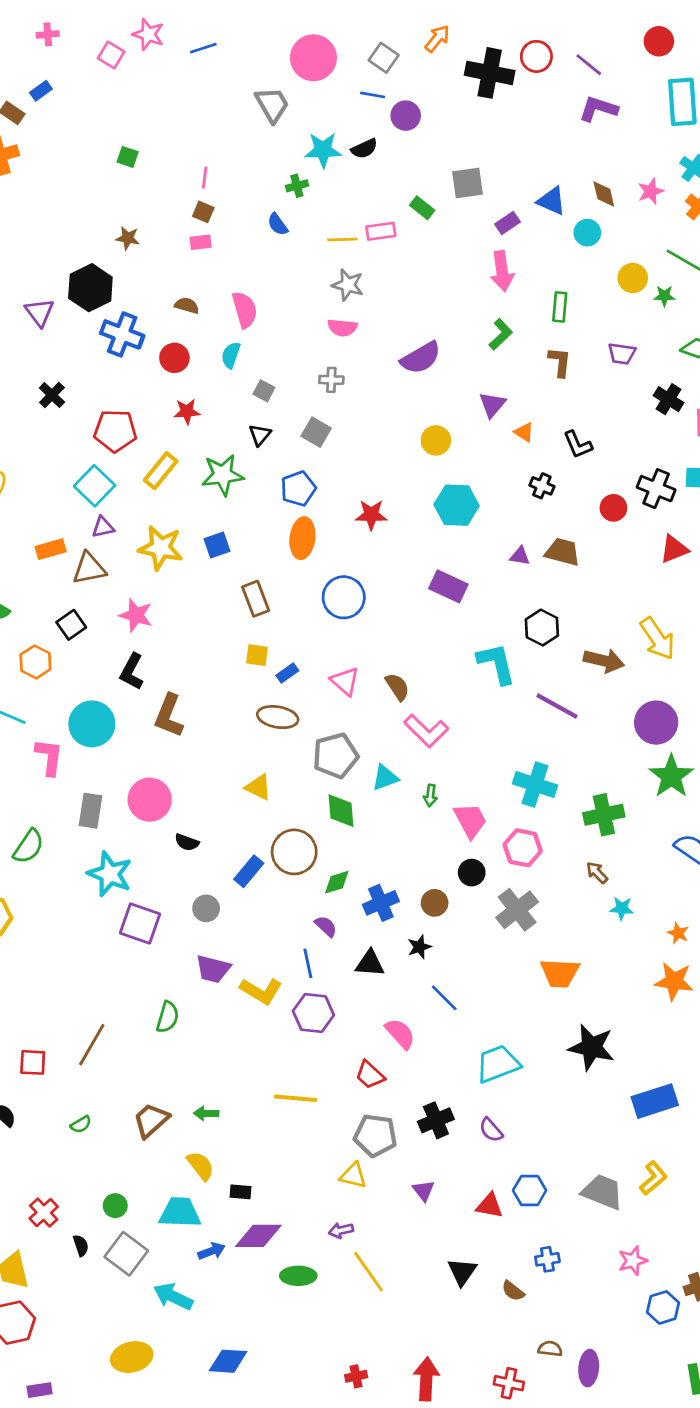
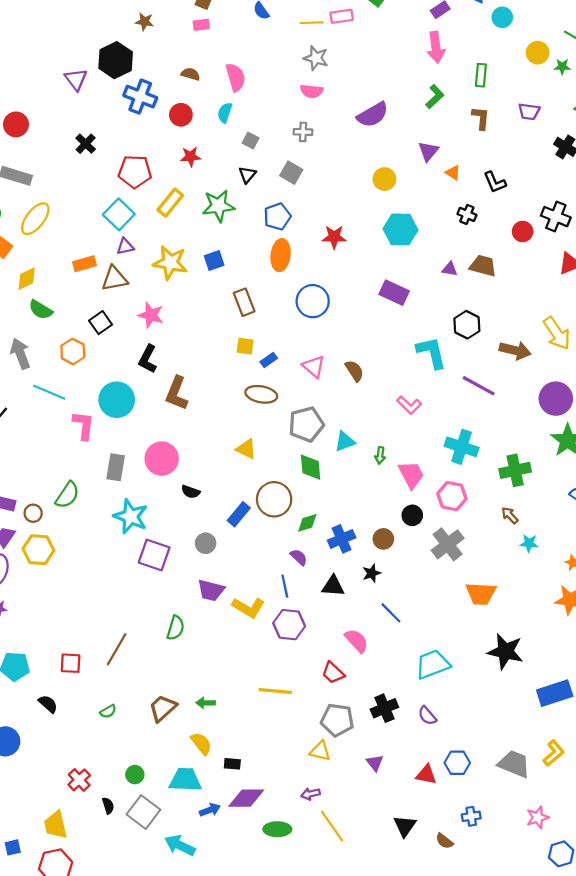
pink L-shape: (426, 731) -> (409, 405), moved, size x0.7

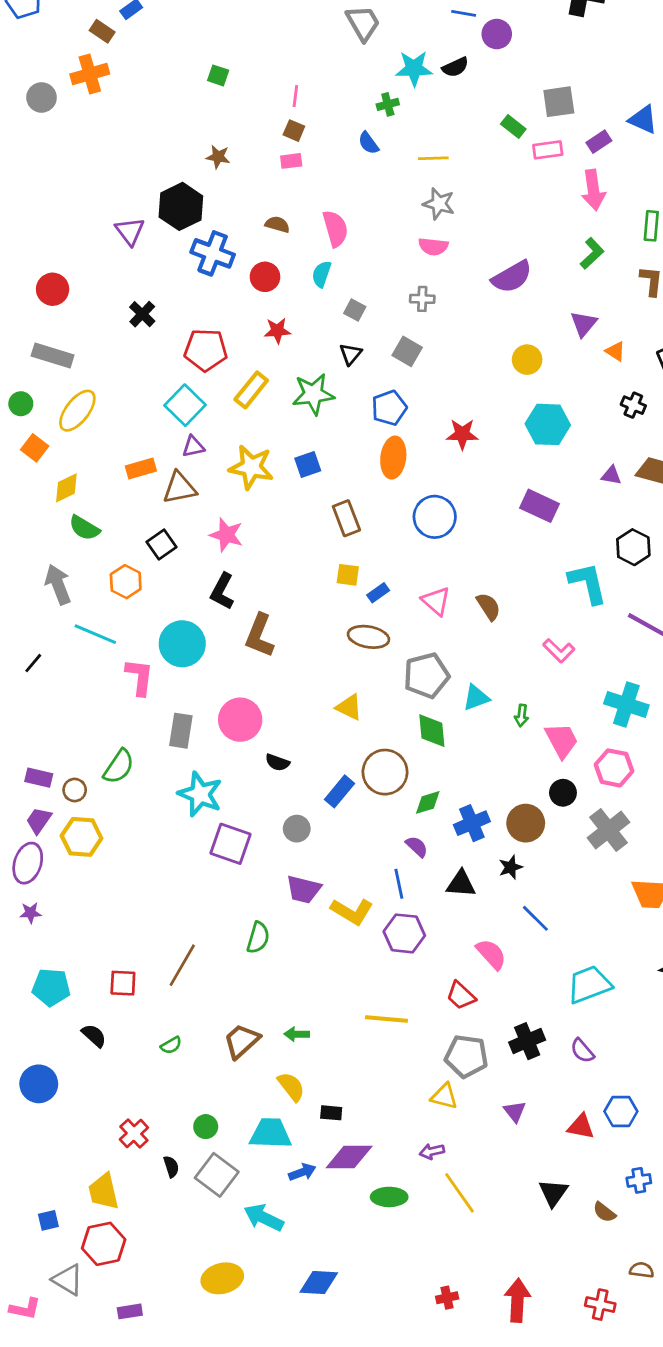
pink rectangle: (342, 16) -> (548, 150), moved
brown circle: (383, 539) -> (526, 823), size x1.4

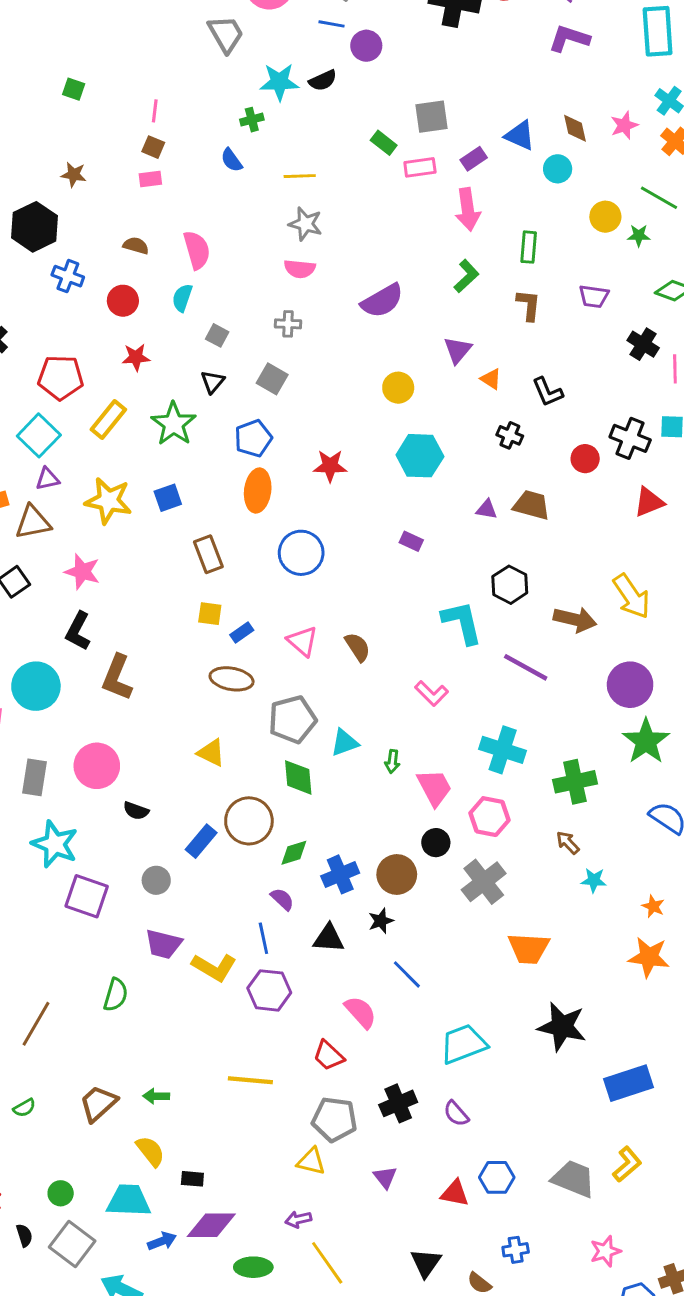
blue cross: (213, 253) -> (68, 276), size x0.7
green star: (313, 394) -> (174, 424), turned -30
purple rectangle: (540, 506) -> (411, 541), size x0.6

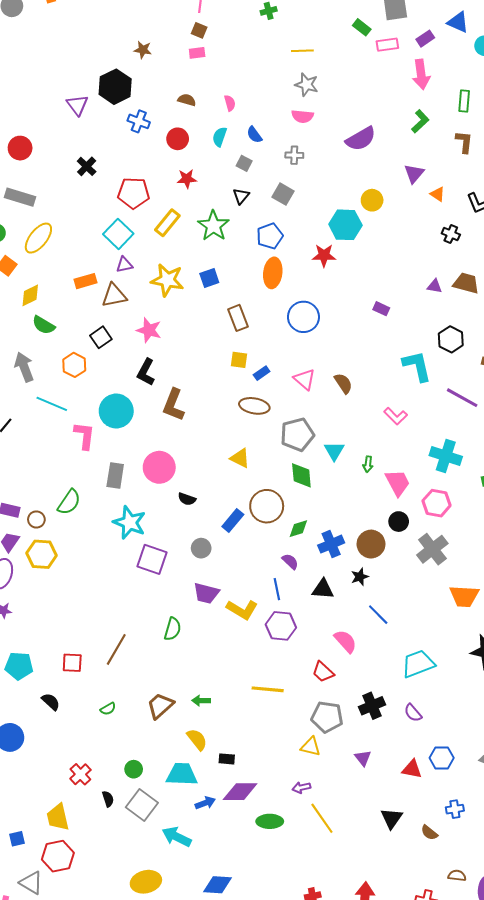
blue semicircle: (232, 160) -> (254, 135), moved
pink semicircle: (197, 250) -> (230, 103), size x0.6
cyan hexagon: (420, 456) -> (345, 225), moved
cyan triangle: (345, 743) -> (334, 451), turned -40

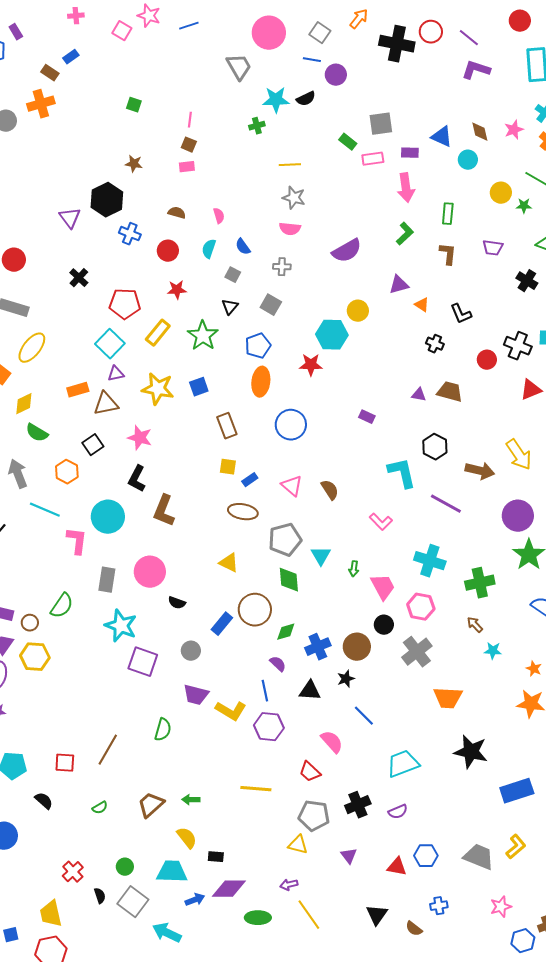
purple rectangle: (425, 39) -> (410, 153), turned 36
purple triangle: (414, 174) -> (399, 285), turned 35
purple semicircle: (413, 713) -> (398, 812), turned -72

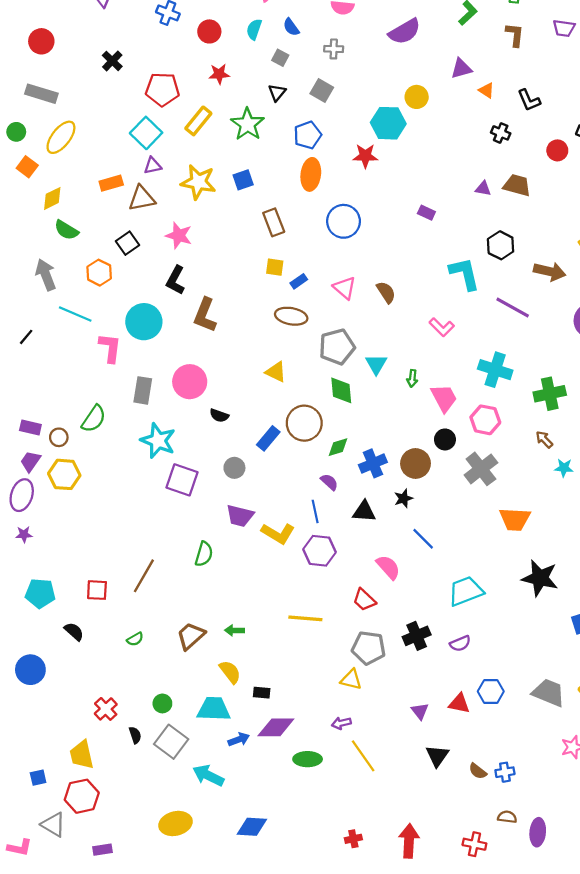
purple triangle: (349, 856) -> (420, 711), moved
blue cross: (439, 906) -> (505, 772), moved

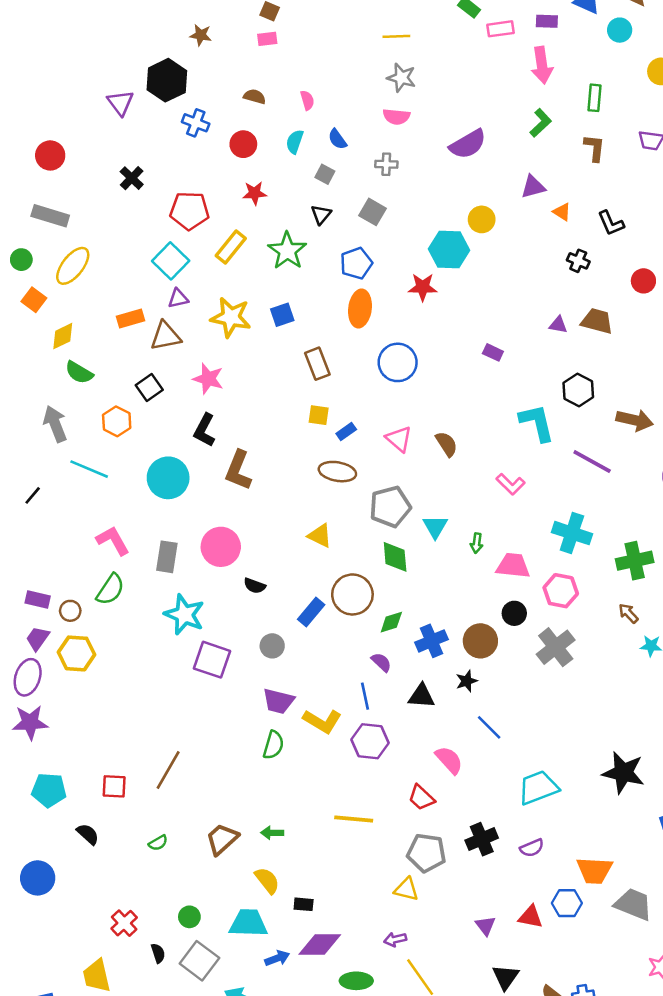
pink L-shape: (110, 348) -> (113, 541), moved, turned -36
pink trapezoid: (444, 398) -> (513, 566), turned -56
orange trapezoid: (515, 519) -> (595, 870), moved
purple star: (24, 534) -> (30, 722), size x1.8
green semicircle: (204, 554) -> (273, 745), moved

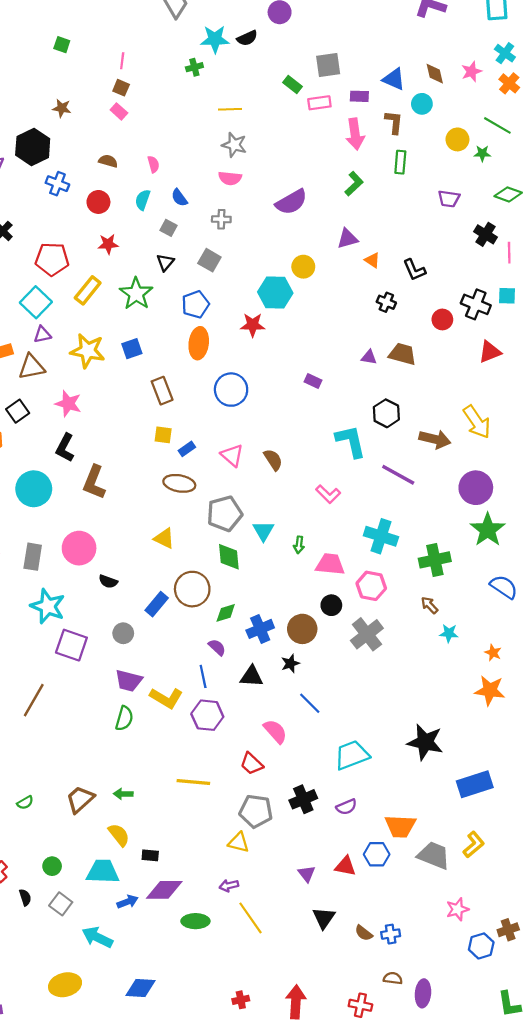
pink rectangle: (267, 39) -> (119, 111), turned 49
brown L-shape: (595, 148) -> (394, 122), moved
brown line: (168, 770) -> (34, 700), moved
gray square: (199, 961) -> (61, 904), size x0.7

